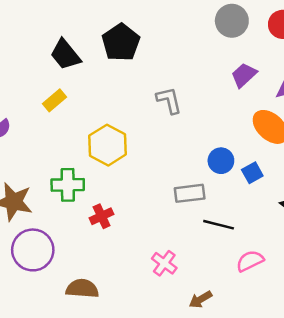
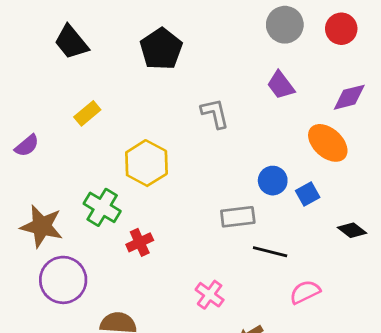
black trapezoid: (65, 55) -> (71, 42), moved
purple trapezoid: (244, 75) -> (281, 85), moved, turned -84
green cross: (68, 185) -> (102, 207), turned 32

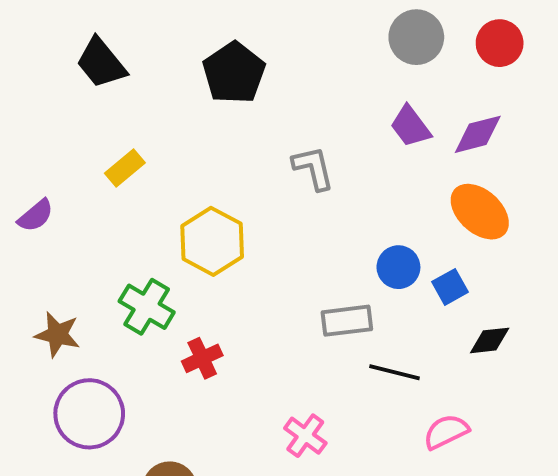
purple diamond: (349, 97) -> (478, 134), moved
brown star: (42, 226) -> (57, 335), size x0.7
black diamond: (352, 230) -> (490, 340), moved, turned -44

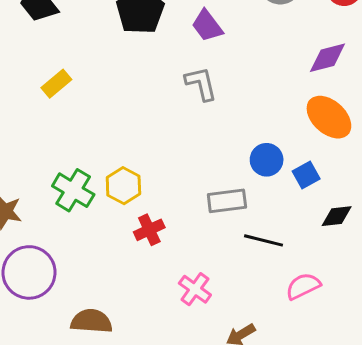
purple trapezoid: (410, 126) -> (207, 26), moved
yellow hexagon: (212, 241) -> (123, 186), moved, size x0.7
red cross: (202, 358) -> (149, 230), moved

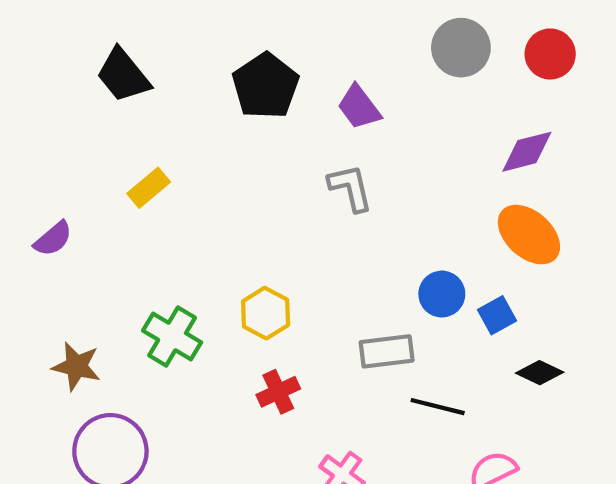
yellow hexagon: (123, 186) -> (266, 313), moved
black diamond: (337, 216) -> (540, 373), turned 32

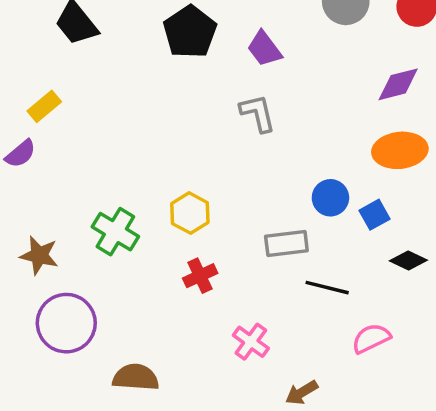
yellow rectangle: (149, 188) -> (44, 106), moved
orange ellipse: (529, 235) -> (400, 150), turned -48

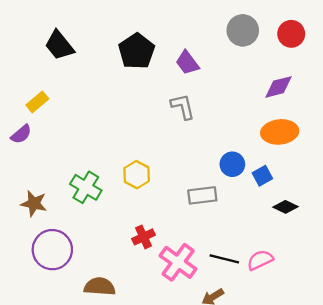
red cross: (200, 276) -> (143, 237), moved
black line: (327, 288) -> (224, 259), moved
pink cross: (251, 342) -> (178, 262), size x1.5

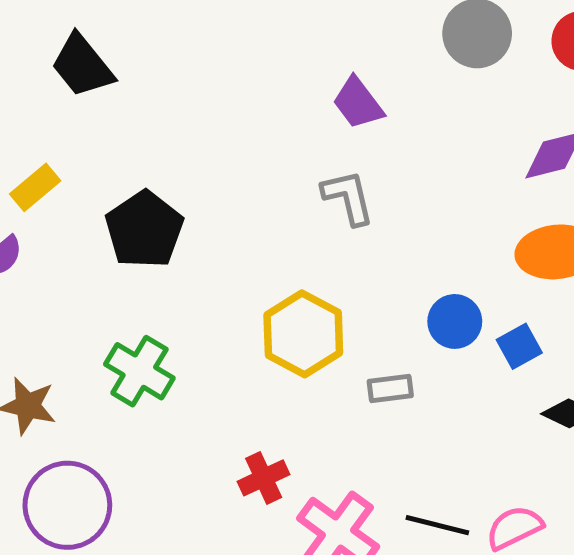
black pentagon: (137, 51) -> (144, 230), moved
yellow hexagon: (137, 175) -> (303, 334), moved, size x1.4
gray rectangle: (202, 195) -> (390, 389), size x0.7

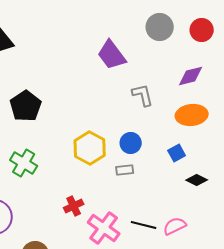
purple trapezoid: (358, 103) -> (112, 55), size x1.4
gray L-shape: (348, 197) -> (143, 95), moved
blue circle: (455, 321) -> (131, 143), moved

